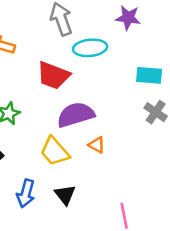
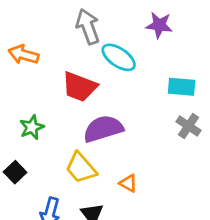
cyan ellipse: (90, 48) -> (119, 57), turned 40
orange triangle: (97, 145) -> (128, 183), moved

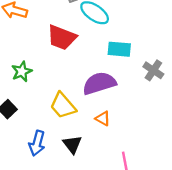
cyan rectangle: (182, 87) -> (119, 49), moved
purple semicircle: (103, 129) -> (99, 83), moved

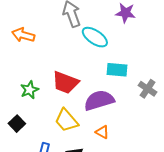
red trapezoid: (62, 37) -> (65, 82), moved

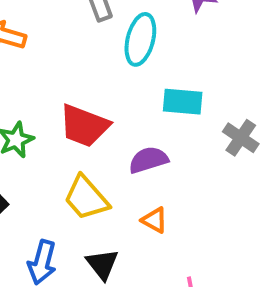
cyan ellipse: (95, 37) -> (140, 39), turned 70
purple semicircle: (99, 100) -> (148, 160), size x0.7

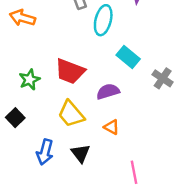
cyan rectangle: (183, 102) -> (128, 57), turned 35

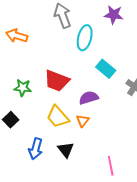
green star: (29, 80) -> (23, 88), turned 30
orange triangle: (111, 127) -> (83, 121), moved, turned 40

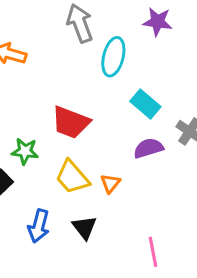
green star: (23, 88) -> (25, 151), moved
purple semicircle: (89, 98) -> (148, 148), moved

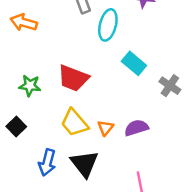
purple semicircle: (148, 148) -> (136, 128), moved
green star: (25, 151) -> (30, 86), moved
black triangle: (84, 227) -> (84, 164), size x1.4

